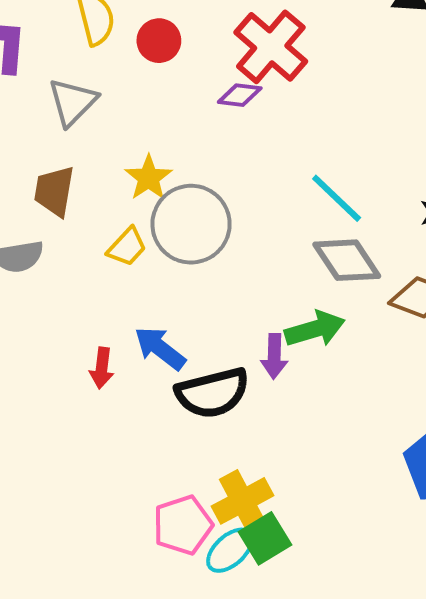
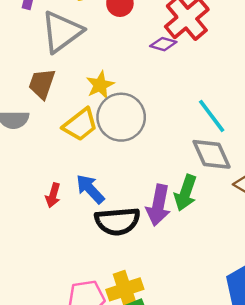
gray triangle: (73, 102) -> (62, 32), size x1.4
yellow trapezoid: (127, 247) -> (80, 125), size x1.4
green arrow: (315, 329) -> (186, 193), turned 116
purple arrow: (274, 356) -> (158, 205), size x1.5

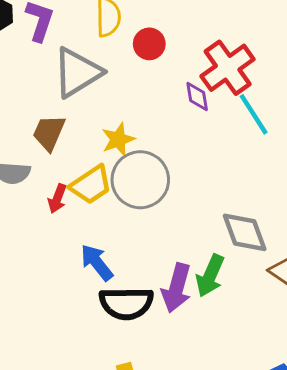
purple diamond: (163, 44) -> (197, 97), turned 60
cyan line: (212, 116) -> (254, 114), moved
red arrow: (53, 195) -> (57, 199), moved

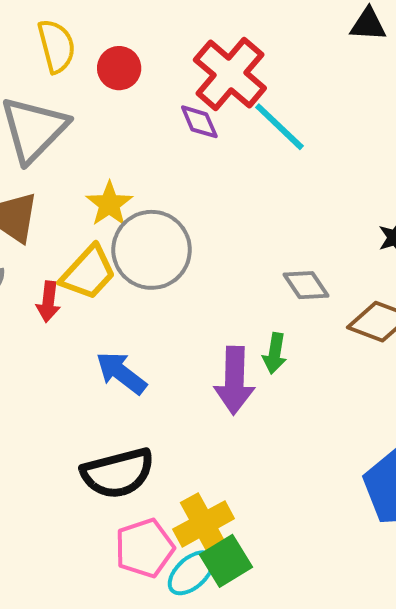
gray diamond: (245, 232) -> (306, 285), size x0.7
green arrow: (210, 276) -> (275, 353), size x0.7
black semicircle: (126, 303) -> (118, 473), moved

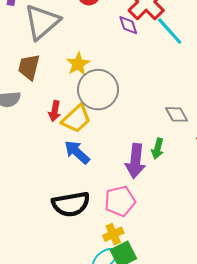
yellow trapezoid: (88, 273) -> (76, 119), moved
red arrow: (48, 302) -> (55, 111), moved
yellow cross: (204, 524) -> (113, 234), size x0.7
pink pentagon: (144, 548) -> (120, 201), moved

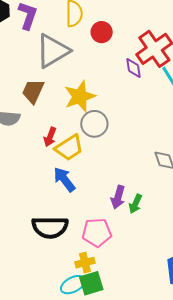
yellow star: (78, 64) -> (80, 96), size x1.4
gray circle: (98, 90) -> (94, 124), size x0.7
green arrow: (158, 149) -> (135, 204), moved
purple arrow: (135, 161) -> (118, 197), size x0.7

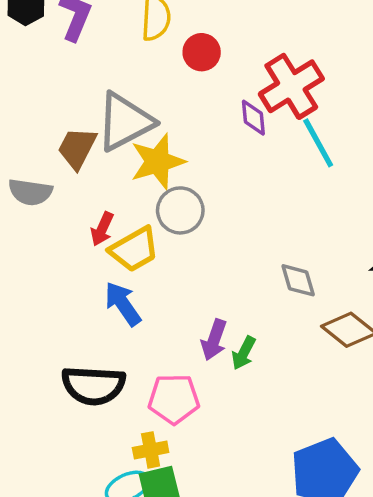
gray triangle: (53, 51) -> (125, 122), moved

